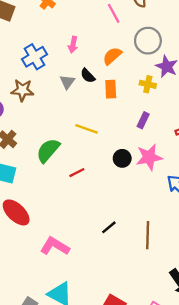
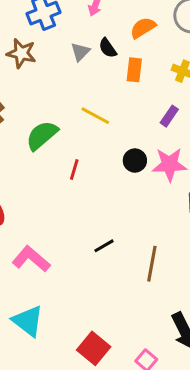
red line: (77, 173) -> (74, 169), turned -56

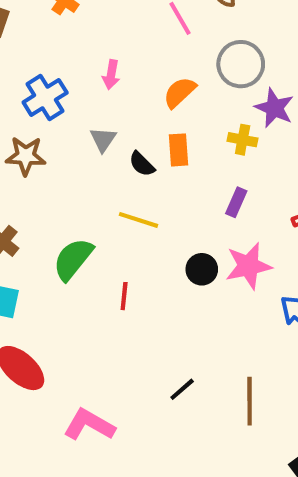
black semicircle: (108, 48) -> (142, 164), moved

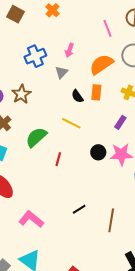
orange semicircle: (180, 92) -> (101, 64), size x1.4
gray triangle: (103, 139) -> (61, 72), moved
brown star: (26, 156) -> (21, 94), moved, turned 30

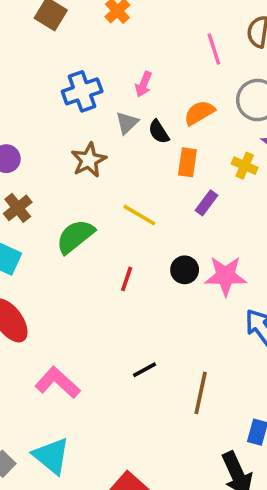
orange semicircle: (101, 64) -> (199, 113), size x0.7
brown star: (21, 94) -> (89, 160), moved
black semicircle: (77, 96) -> (159, 132), moved
purple rectangle: (120, 122) -> (207, 203), moved
red line: (58, 159) -> (127, 279), moved

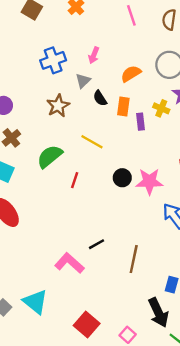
pink line: (214, 49) -> (131, 15), moved
black semicircle: (159, 132) -> (100, 98), moved
purple rectangle: (207, 203) -> (140, 122), moved, turned -42
red line: (127, 279) -> (75, 180), moved
pink L-shape: (58, 383) -> (69, 263), moved

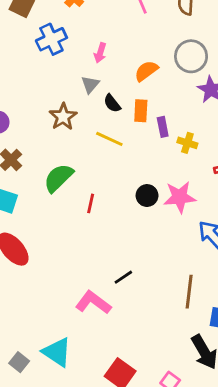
blue cross: (53, 60) -> (51, 39), moved
yellow cross: (161, 108) -> (187, 143), moved
yellow line: (92, 142) -> (109, 139), moved
brown line: (134, 259) -> (189, 292), moved

